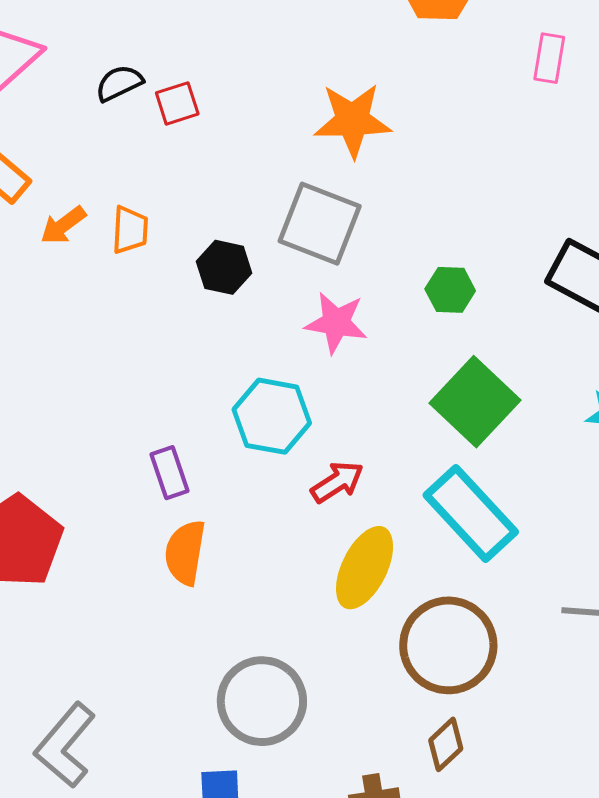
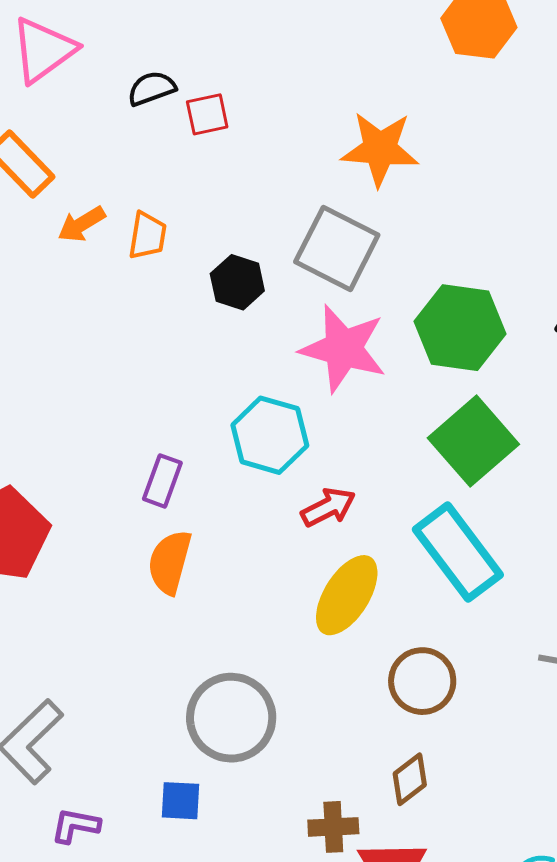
green hexagon: (450, 290) -> (460, 328), size x1.8
pink star: (336, 323) -> (343, 349), size x1.4
purple rectangle: (170, 473) -> (162, 481), turned 33
brown circle: (448, 645) -> (422, 681), size x0.7

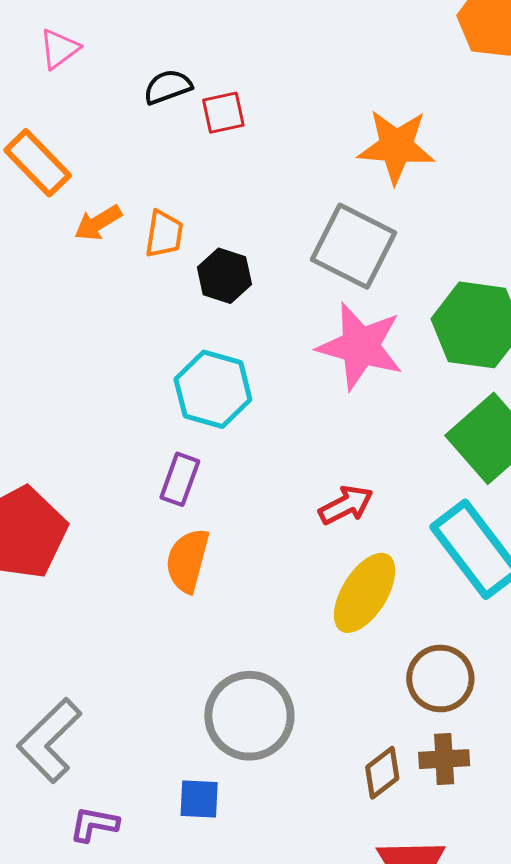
pink triangle: (43, 50) -> (59, 49), size x0.6
black hexagon: (237, 282) -> (224, 276), moved
cyan hexagon: (270, 435) -> (213, 389), moved
brown diamond: (410, 779) -> (382, 773), moved
brown cross: (333, 827) -> (444, 759), moved

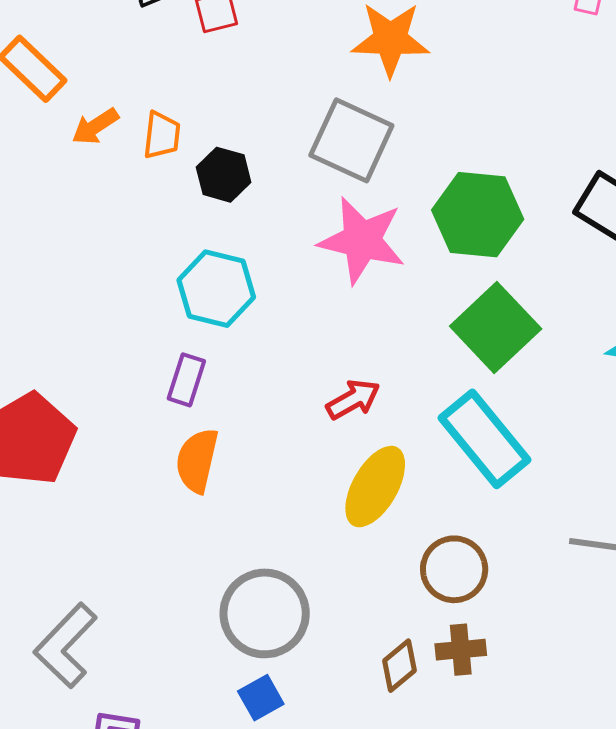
blue square: (199, 799) -> (261, 698), moved, turned -30

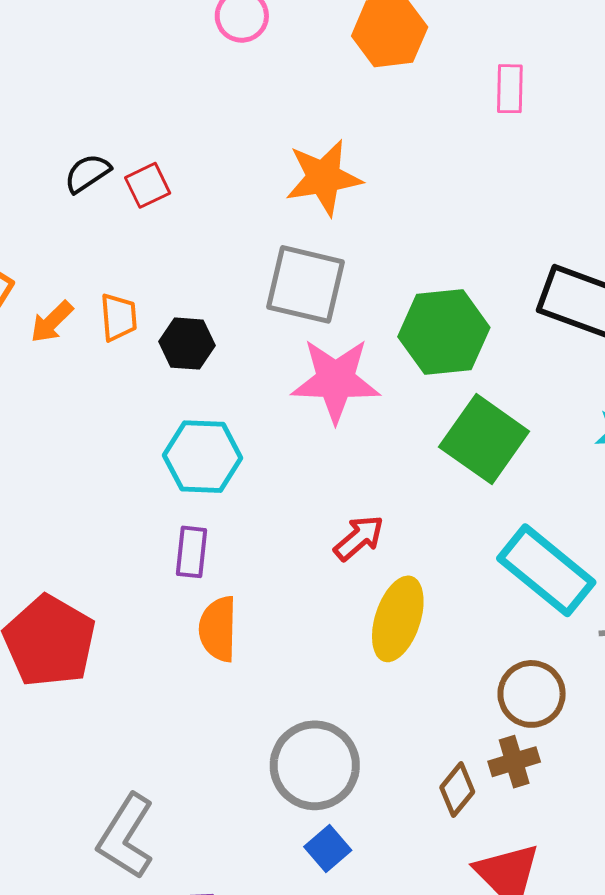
cyan rectangle: (484, 439) -> (546, 570), moved
brown circle: (454, 569) -> (532, 694), moved

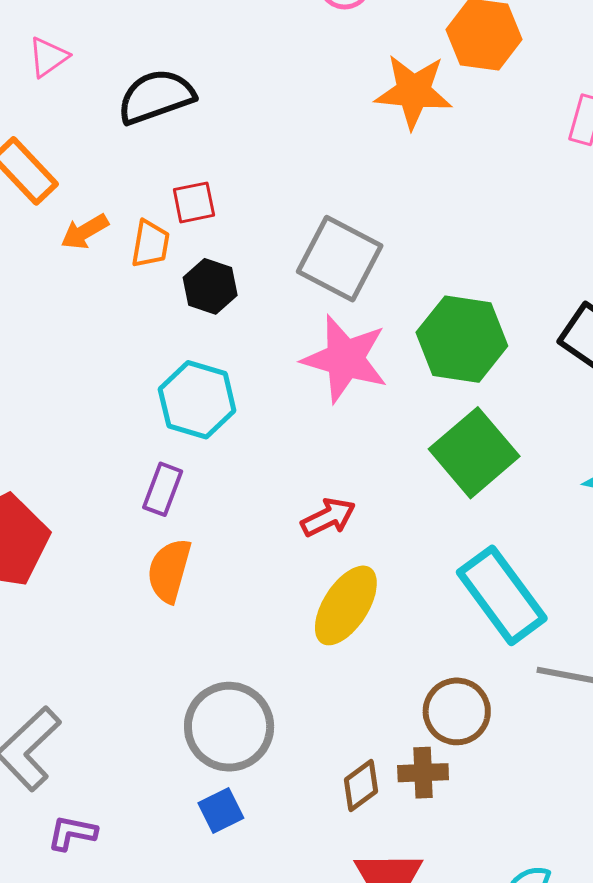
black semicircle: (87, 173) -> (156, 97), size x1.6
orange star: (324, 178) -> (414, 92), moved
red square: (148, 185) -> (194, 202), moved

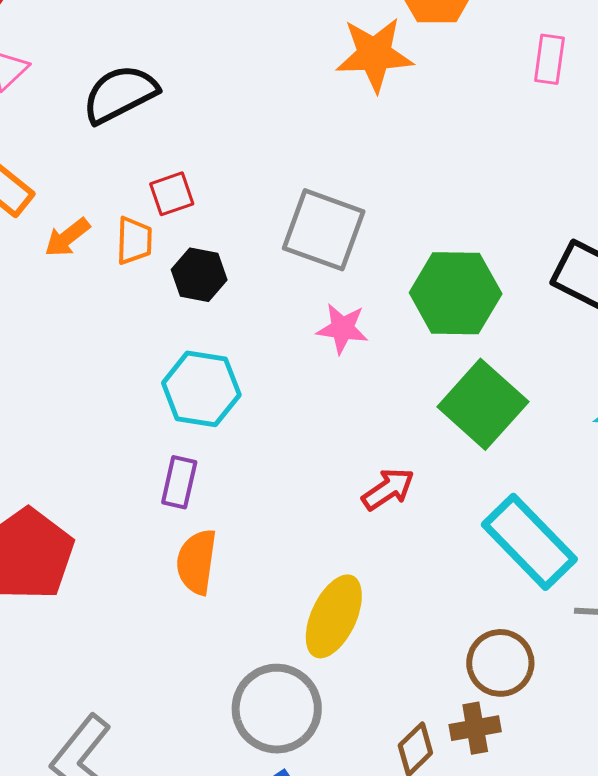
pink star: (345, 359) -> (342, 329), size x0.6
red arrow: (328, 517) -> (388, 489), moved
yellow ellipse: (346, 605) -> (334, 616), moved

